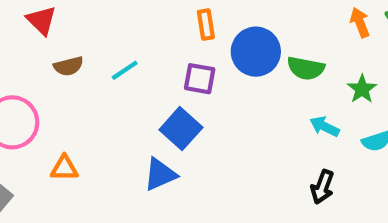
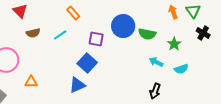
orange rectangle: (206, 25) -> (73, 13), moved, turned -32

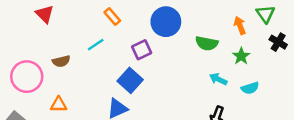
orange arrow: (173, 12) -> (240, 25), moved
blue circle: (123, 26) -> (166, 22), moved
brown semicircle: (33, 33) -> (61, 61), moved
purple square: (96, 39) -> (142, 50), turned -35

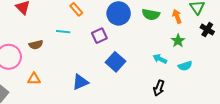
green semicircle: (207, 43) -> (151, 14), moved
cyan line: (96, 45) -> (63, 32), turned 40
blue square: (130, 80) -> (116, 62), moved

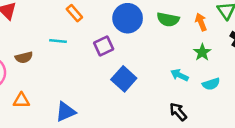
blue triangle: (80, 82) -> (66, 112), moved
black arrow: (159, 88) -> (178, 112), turned 119

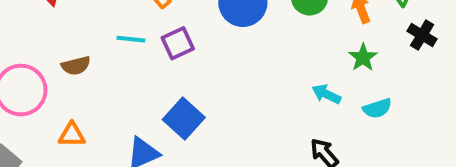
purple square: (104, 46) -> (178, 43), moved
blue square: (124, 79) -> (184, 119), moved

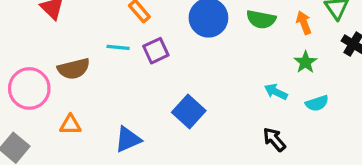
brown semicircle: (76, 66) -> (74, 69), size x1.4
blue square: (184, 119) -> (189, 111), moved

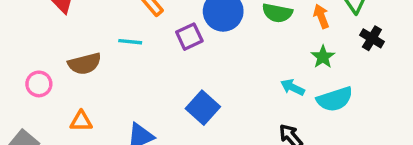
purple square: (156, 51) -> (189, 37), moved
pink circle: (29, 88) -> (39, 84), size x0.6
cyan semicircle: (317, 103) -> (335, 99), size x1.5

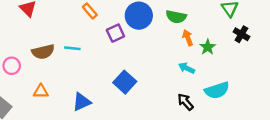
orange arrow: (321, 16) -> (188, 38), moved
cyan line: (130, 42) -> (72, 48), moved
cyan semicircle: (335, 99) -> (217, 90), moved

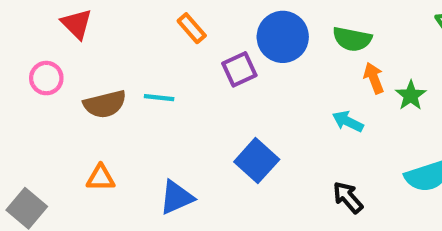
pink circle: (12, 66) -> (46, 78), moved
cyan arrow: (187, 68) -> (348, 121), moved
black arrow: (185, 102) -> (348, 197), moved

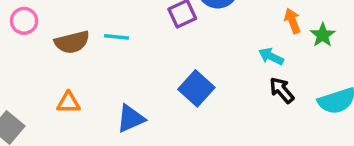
black arrow: (348, 197) -> (282, 90), moved

